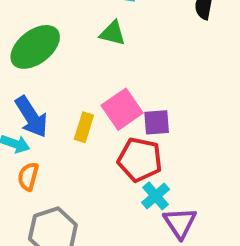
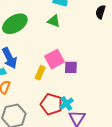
yellow rectangle: (84, 127) -> (40, 73), moved
red pentagon: (140, 160) -> (51, 104), moved

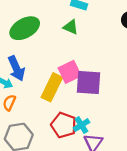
purple square: (71, 67) -> (88, 83), size x1.6
yellow rectangle: (40, 73) -> (52, 87), size x1.6

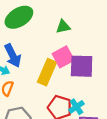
green triangle: (71, 27) -> (63, 27), moved, turned -32

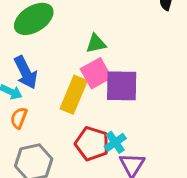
green triangle: (63, 27) -> (96, 44), moved

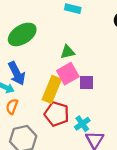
purple square: (122, 86) -> (86, 83), size x0.6
red pentagon: (92, 144) -> (57, 114), moved

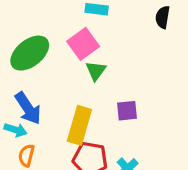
green triangle: (68, 52) -> (96, 71), turned -35
pink square: (68, 74) -> (83, 44), moved

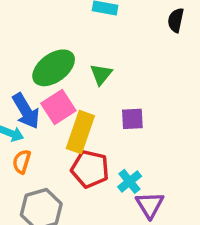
pink square: (83, 44) -> (58, 107), moved
green ellipse: (30, 53) -> (54, 68), moved

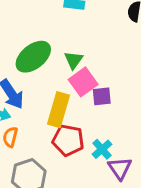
pink square: (58, 107) -> (83, 82), moved

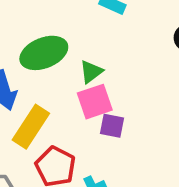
yellow rectangle: (58, 110) -> (31, 127), moved

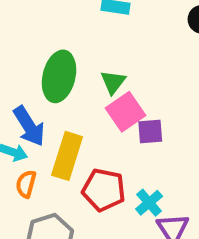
green ellipse: (44, 53) -> (59, 76), turned -39

